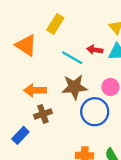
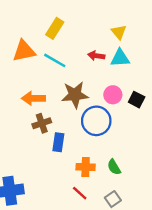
orange triangle: (26, 45) -> (24, 51), turned -45
cyan line: (72, 58) -> (55, 60), moved
blue rectangle: (20, 135) -> (58, 142), moved, turned -36

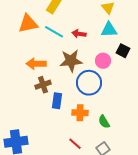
red arrow: (96, 56) -> (79, 34), moved
black square: (137, 100) -> (123, 51), moved
orange cross: (86, 167) -> (80, 113), moved

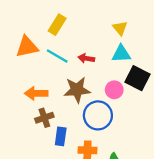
black square: (123, 51) -> (137, 78), size x1.5

